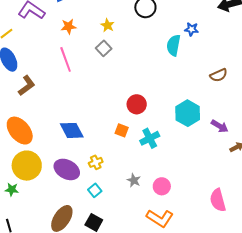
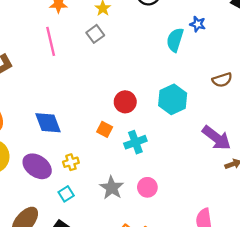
cyan hexagon: (188, 113) -> (173, 99), moved
purple arrow: (220, 126) -> (216, 138), size x1.5
gray star: (134, 180) -> (112, 188), size x1.5
pink circle: (162, 186) -> (147, 187), moved

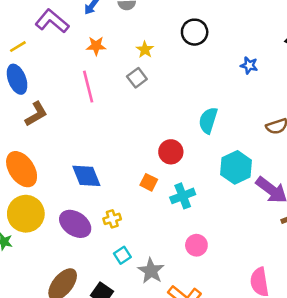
cyan semicircle: (175, 40) -> (208, 120), moved
cyan hexagon: (173, 99) -> (236, 167), moved
gray star: (112, 188) -> (151, 271), moved
cyan square: (66, 194) -> (122, 255), moved

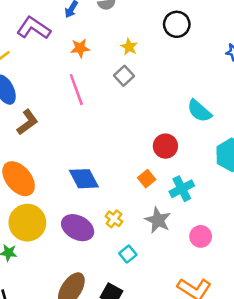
cyan semicircle: (208, 120) -> (199, 111), turned -60
orange square: (149, 182) -> (147, 179), turned 30
yellow cross: (112, 219) -> (114, 219), turned -30
gray star: (151, 271) -> (158, 220), moved

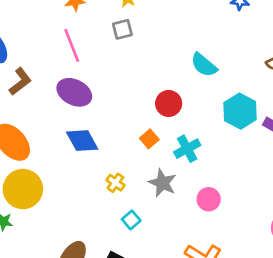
gray square: (124, 76) -> (122, 29), turned 30
purple ellipse: (78, 228) -> (74, 92), moved

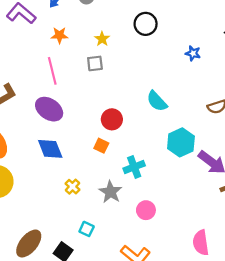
red circle: (169, 103) -> (112, 119), moved
orange square: (149, 139) -> (101, 146), moved, turned -32
cyan square: (131, 220) -> (87, 229), moved, turned -32

